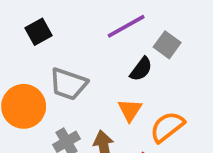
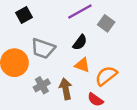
black semicircle: (141, 69) -> (80, 42), moved
orange triangle: (130, 110) -> (82, 65), turned -42

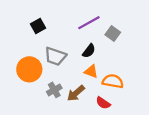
orange semicircle: (106, 76) -> (113, 81), turned 48
brown arrow: (66, 89) -> (76, 93), turned -120

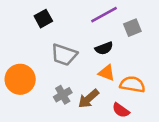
gray square: (113, 34) -> (132, 28), turned 32
black semicircle: (89, 51) -> (104, 48), turned 32
orange circle: (29, 69) -> (20, 79), moved

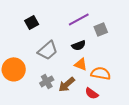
gray trapezoid: (64, 55) -> (48, 50), turned -60

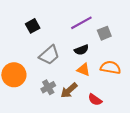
orange semicircle: (101, 73) -> (111, 68), moved

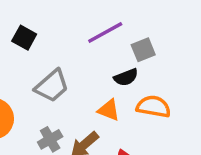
black square: (33, 26) -> (24, 38), turned -32
black semicircle: (81, 50) -> (126, 77), moved

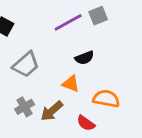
gray square: (143, 50) -> (98, 16), moved
orange semicircle: (154, 107) -> (106, 99), moved

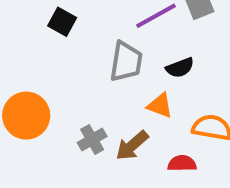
gray trapezoid: (26, 65) -> (126, 62), moved, turned -40
red semicircle: (86, 123) -> (182, 163), turned 144

